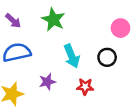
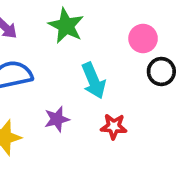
pink circle: (120, 28) -> (143, 38), moved
black circle: (107, 57) -> (161, 72), moved

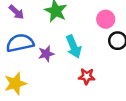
purple star: (57, 119) -> (46, 54), moved

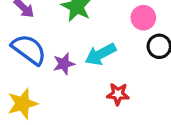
blue semicircle: (20, 43) -> (29, 49), turned 48
cyan arrow: (74, 47) -> (100, 54), turned 85

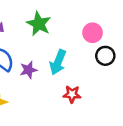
cyan arrow: (100, 54) -> (58, 62), turned -40

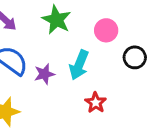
pink circle: (93, 33) -> (106, 30), moved
red star: (72, 94) -> (96, 103), turned 30

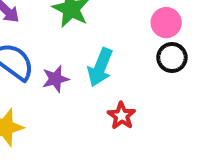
pink circle: (106, 30) -> (166, 23), moved

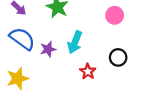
black circle: (172, 58) -> (118, 57), moved

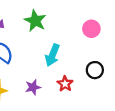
purple star: (48, 49) -> (33, 87), moved

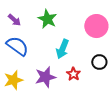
pink circle: (91, 29) -> (96, 26), size x1.5
purple star: (33, 87) -> (45, 77), size x1.5

